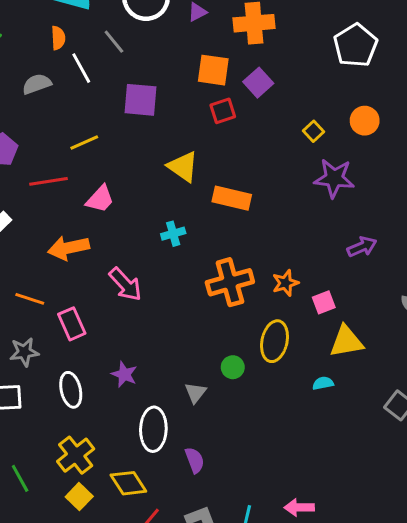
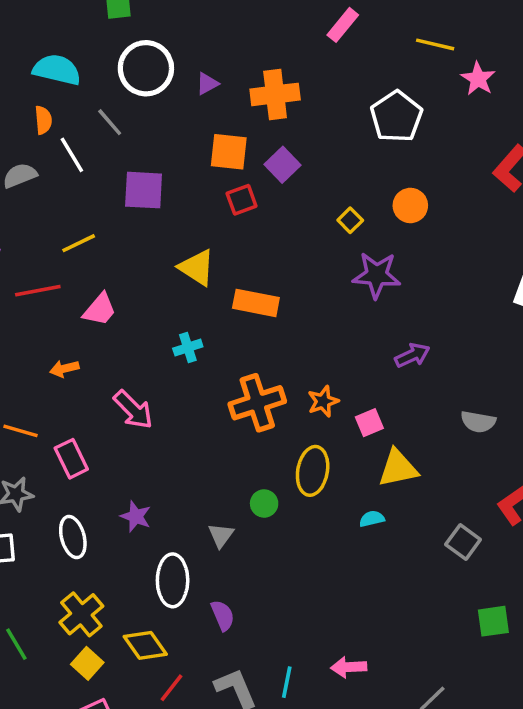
orange arrow: (69, 248) -> (64, 369), size x0.6

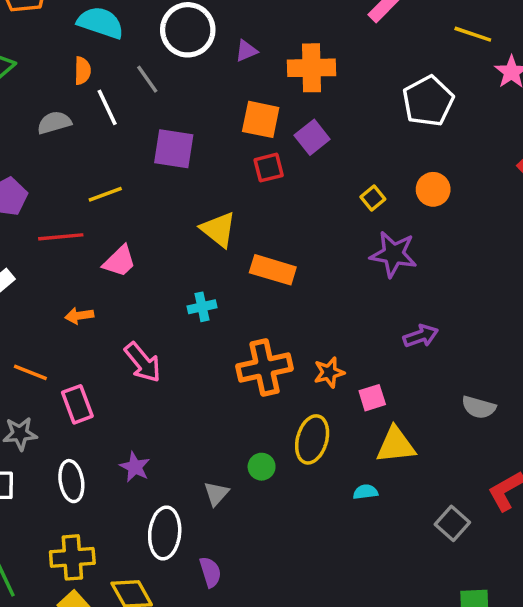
yellow cross: (81, 614) -> (72, 557), turned 30

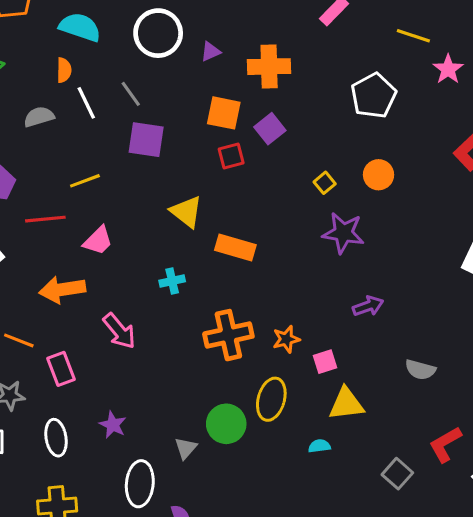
gray line: (147, 79) -> (131, 94), moved
orange arrow: (79, 316) -> (62, 290), size x1.8
green circle: (262, 467) -> (226, 424), size x1.6

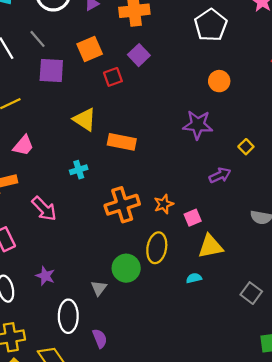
orange square: (224, 113) -> (90, 49), moved, turned -30
yellow square: (325, 183) -> (246, 147), moved

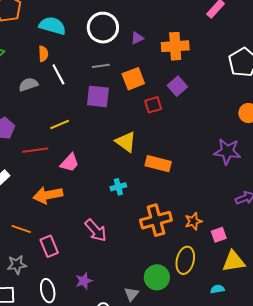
gray line: (38, 39) -> (101, 66), moved, turned -60
pink arrow: (44, 209) -> (96, 230), moved
purple star: (45, 276) -> (84, 281), turned 30

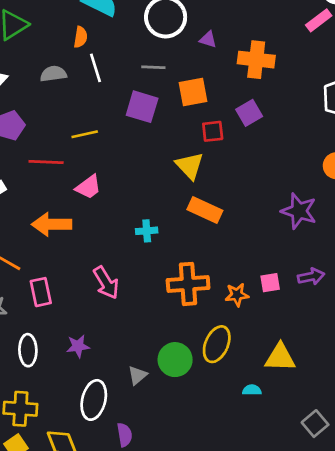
purple triangle: (137, 38) -> (208, 39), turned 32
yellow triangle: (126, 142) -> (190, 166), moved
pink square: (219, 235) -> (270, 283), moved

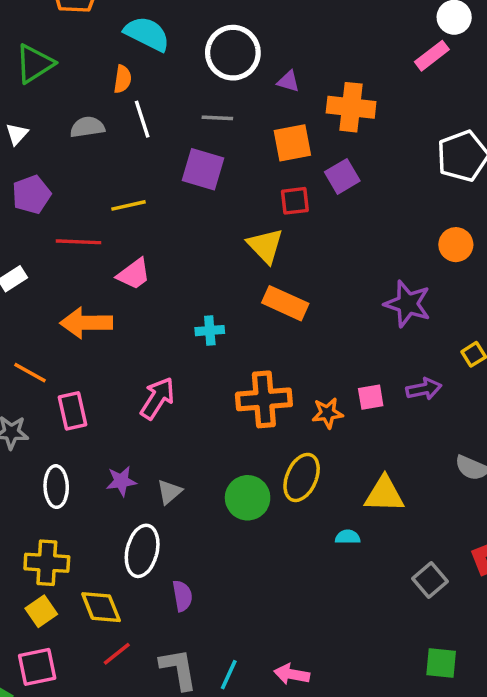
orange square: (193, 92) -> (292, 143), moved
pink arrow: (106, 283) -> (157, 398), turned -116
gray triangle: (137, 375) -> (169, 492), moved

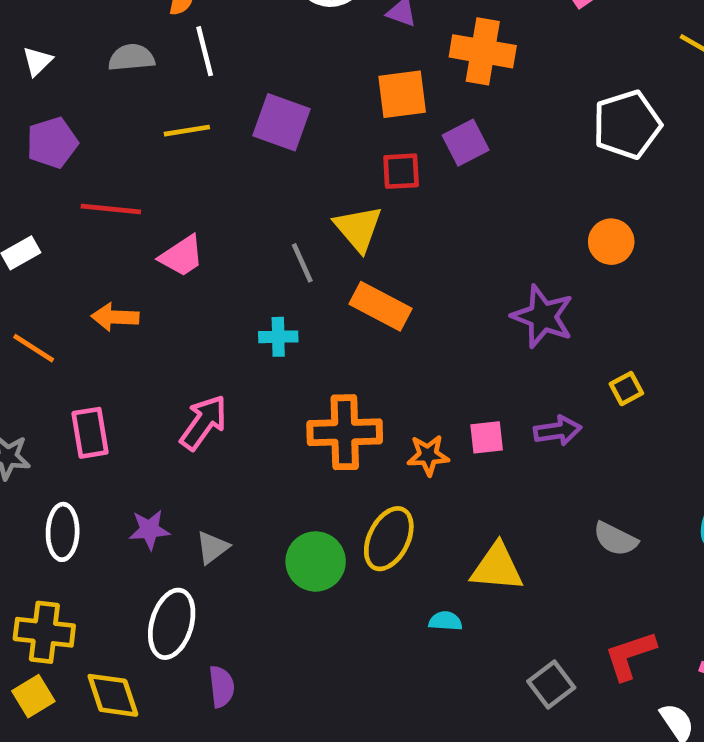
gray line: (217, 118) -> (302, 263), moved, turned 60
yellow line: (128, 205) -> (187, 131), moved
orange arrow: (86, 323) -> (115, 317), size x0.7
orange line: (30, 373) -> (34, 348), moved

